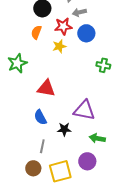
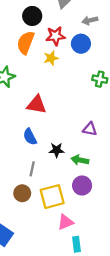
gray arrow: (79, 12) -> (90, 20), moved
orange semicircle: (36, 32) -> (26, 43), size x1.5
purple triangle: (84, 110) -> (90, 129), moved, size x0.6
green arrow: (97, 138) -> (80, 160), moved

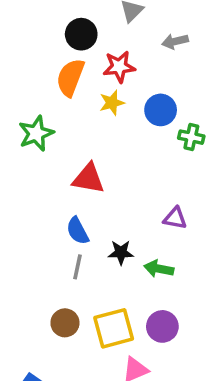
blue circle: (81, 44) -> (161, 110), moved
gray line: (32, 169) -> (78, 267), moved
purple circle: (82, 186) -> (162, 326), moved

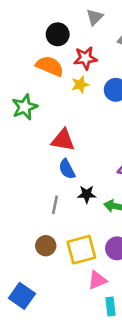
orange semicircle: (70, 77) -> (50, 66), turned 92
blue semicircle: (78, 231) -> (67, 169), moved

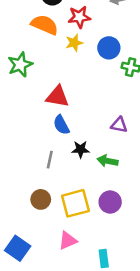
pink triangle: (97, 280) -> (68, 241), moved

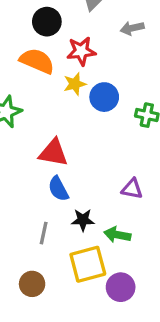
blue circle: (109, 48) -> (104, 97), moved
yellow square: (75, 203) -> (88, 264), moved

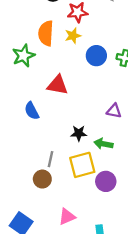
orange semicircle: (37, 61) -> (46, 33), moved, turned -110
blue circle: (104, 97) -> (96, 56), moved
blue semicircle: (58, 189) -> (32, 111), moved
gray line: (44, 233) -> (51, 159), moved

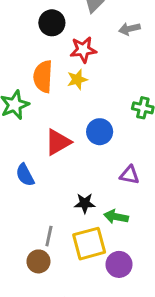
blue circle: (96, 56) -> (100, 132), moved
red triangle: (58, 85) -> (58, 142), turned -40

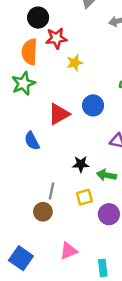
black circle: (52, 23) -> (38, 18), moved
red star: (83, 50) -> (56, 38), moved
orange semicircle: (43, 77) -> (29, 52), moved
yellow square: (89, 244) -> (84, 197), size x0.6

